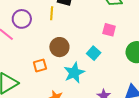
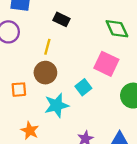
yellow line: (52, 13) -> (47, 47), moved
pink square: (109, 30) -> (106, 64), size x1.5

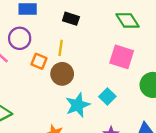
cyan square: (83, 87) -> (107, 97), moved
orange square: (19, 90) -> (39, 61), moved, turned 35

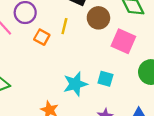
brown circle: (62, 74) -> (98, 18), moved
cyan square: (107, 97) -> (105, 79), turned -35

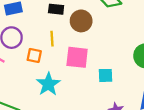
pink square: (123, 41) -> (77, 57), moved
cyan star: (75, 84) -> (48, 84), moved

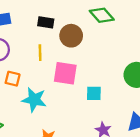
orange square: (34, 56) -> (13, 79), moved
cyan star: (48, 84) -> (34, 100), turned -30

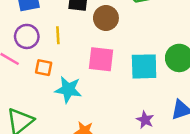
yellow line: (40, 53) -> (58, 35), moved
cyan square: (94, 93) -> (144, 66), moved, size x1.6

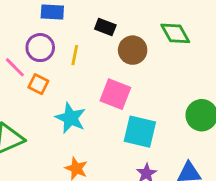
cyan square: (144, 66) -> (140, 132), moved
orange square: (44, 68) -> (38, 84), moved

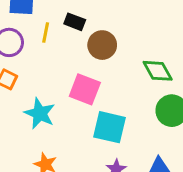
green diamond: (175, 33) -> (158, 71), moved
yellow line: (75, 55) -> (46, 32), moved

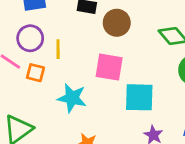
yellow line: (46, 32) -> (58, 49), moved

